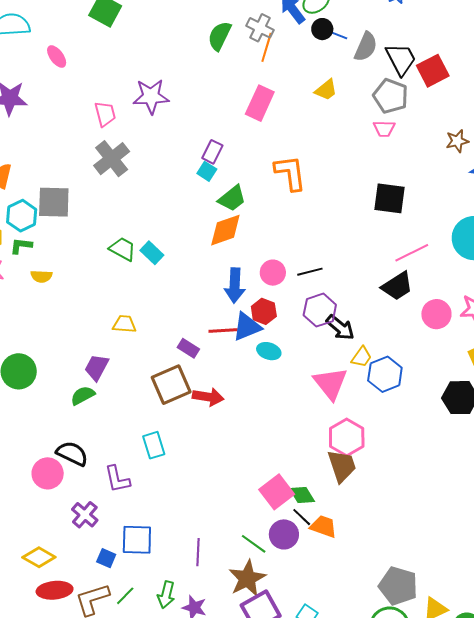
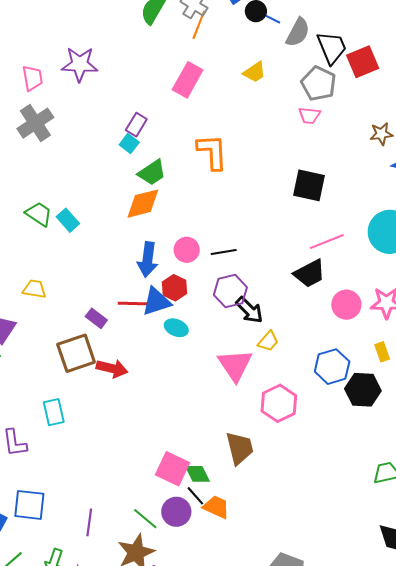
blue hexagon: (385, 374) -> (332, 367), moved
pink hexagon: (347, 437) -> (279, 403), moved
pink square: (277, 492) -> (173, 469), turned -32

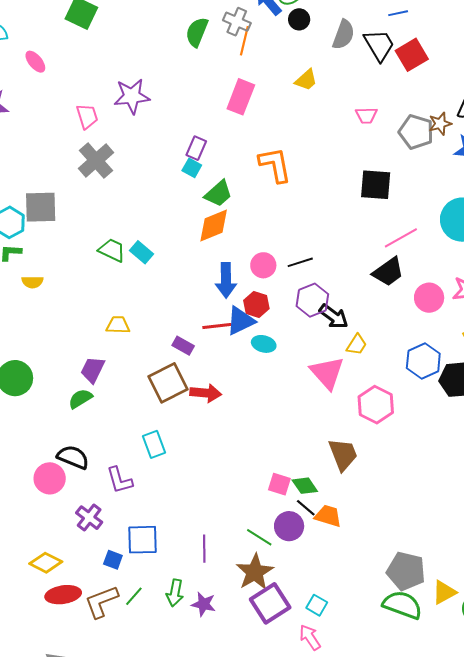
blue line: (271, 18) -> (398, 13), moved, turned -30
gray pentagon: (319, 83) -> (416, 132), moved
pink square: (173, 469) -> (279, 484), size x0.7

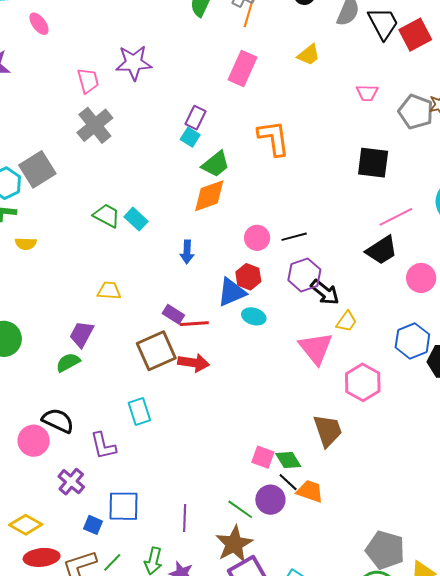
gray square: (41, 207) -> (37, 169), turned -33
blue arrow: (226, 280) -> (187, 252), moved, size x0.7
red line: (217, 326) -> (194, 324), moved

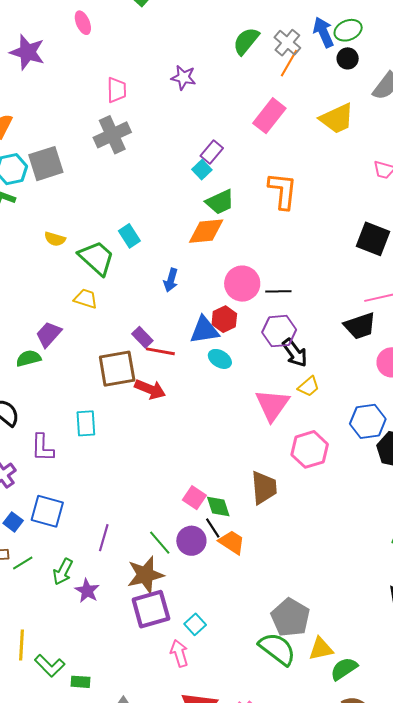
yellow trapezoid: (309, 55) -> (337, 119), size x1.5
purple star: (134, 63) -> (183, 77), moved, size x0.7
green trapezoid: (107, 216) -> (96, 258), moved, size x1.4
pink circle: (257, 238) -> (242, 284), size x1.4
yellow semicircle: (26, 244) -> (55, 239), moved

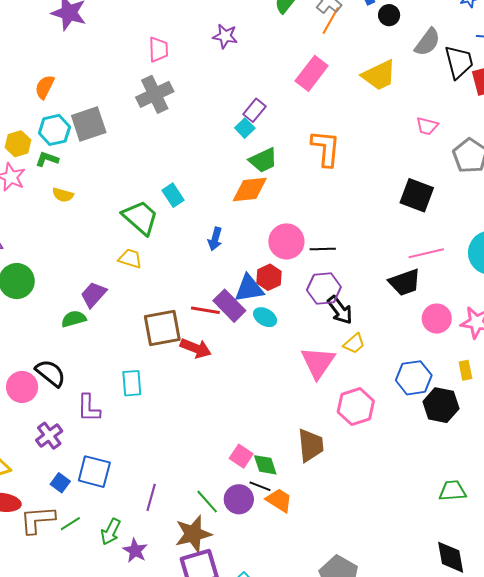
yellow semicircle: (55, 239) -> (63, 195), moved
purple rectangle: (142, 337) -> (229, 306), moved, size x1.5
black line: (213, 528) -> (260, 486), turned -35

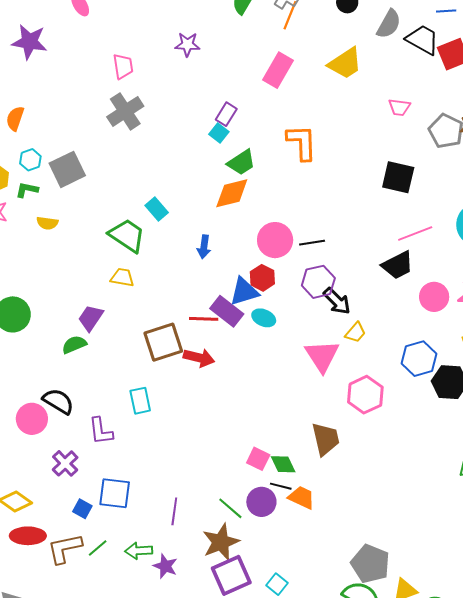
black trapezoid: (459, 62) -> (423, 40), turned -39
gray square: (89, 124) -> (67, 169), moved
cyan hexagon: (54, 130) -> (30, 160), size x0.7
green arrow: (111, 532) -> (139, 551), turned 68

